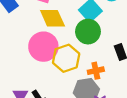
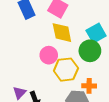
pink circle: (43, 47) -> (49, 55), size x0.7

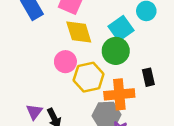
orange cross: (89, 86) -> (119, 94), size x1.6

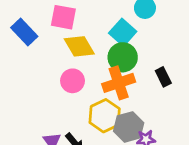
yellow hexagon: (89, 77) -> (105, 116), moved
orange cross: (119, 94) -> (119, 83), moved

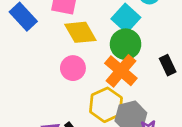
orange cross: (119, 83) -> (121, 71), turned -32

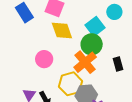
pink circle: (73, 68) -> (44, 59), moved

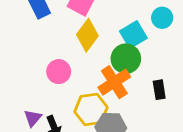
yellow diamond: (62, 31) -> (87, 35), turned 50

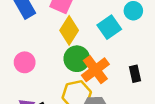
green circle: (126, 59) -> (77, 59), moved
pink circle: (59, 72) -> (25, 62), moved

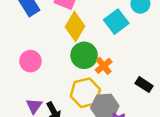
orange cross: (95, 70) -> (104, 66), size x0.6
black rectangle: (135, 74) -> (144, 85), moved, turned -42

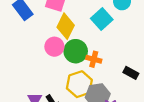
pink circle: (30, 61) -> (54, 47), moved
orange cross: (104, 66) -> (94, 59), turned -32

